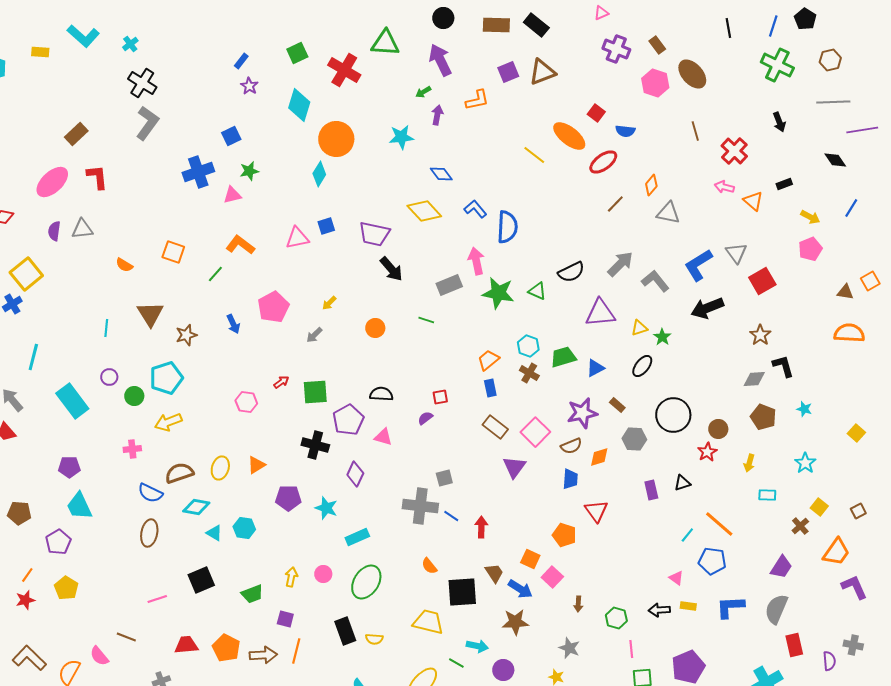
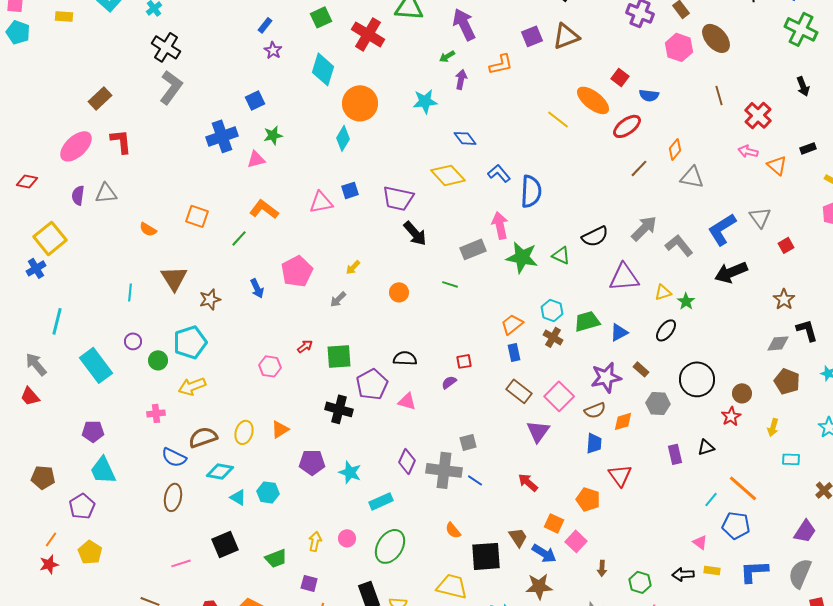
red square: (762, 281) -> (786, 245), size x0.6
purple diamond: (355, 474) -> (407, 461), moved
red arrow: (481, 527) -> (528, 482), moved, turned -50

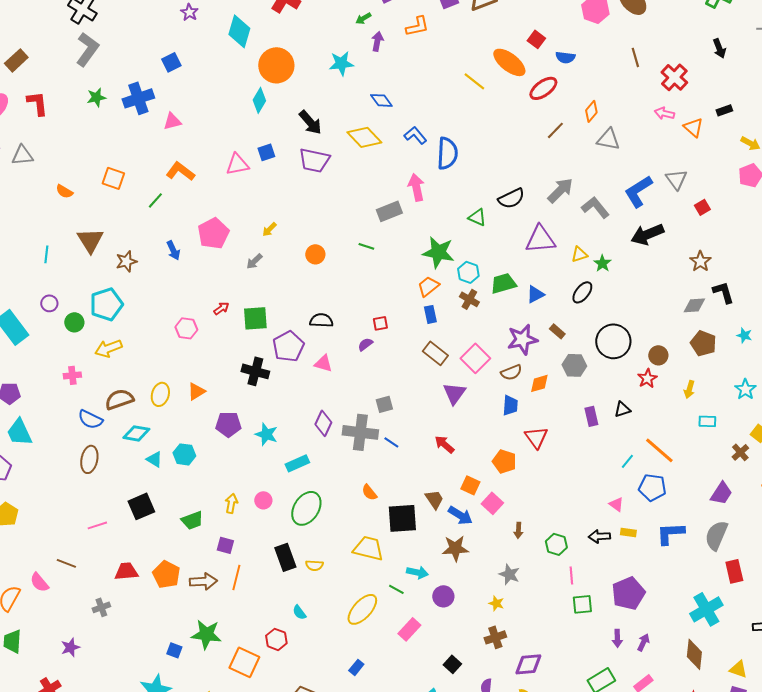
green star: (273, 135) -> (96, 97), moved
black arrow: (415, 233) -> (310, 122), moved
green star: (522, 257) -> (438, 252), moved

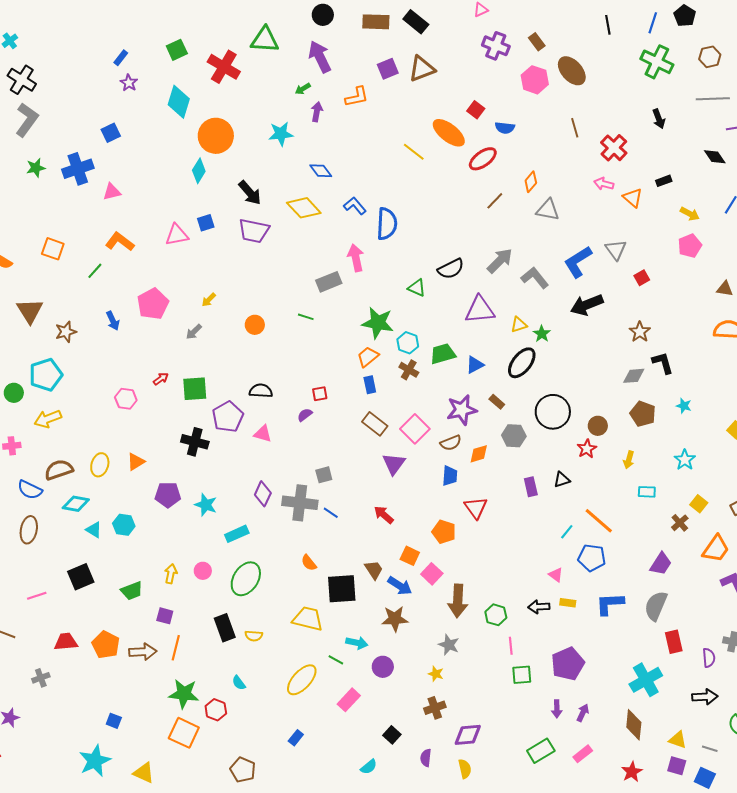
black ellipse: (582, 292) -> (522, 363), size x1.4
brown arrow: (518, 530) -> (458, 601), size x2.0
green star: (206, 634) -> (184, 694), moved

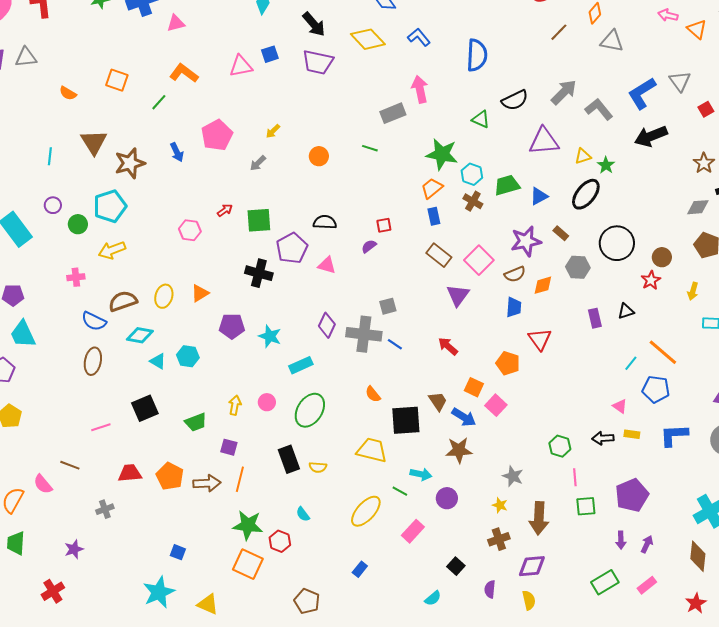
blue semicircle: (387, 224) -> (477, 55), moved
brown star: (66, 332) -> (130, 163), size x1.4
brown arrow: (458, 601) -> (539, 518), moved

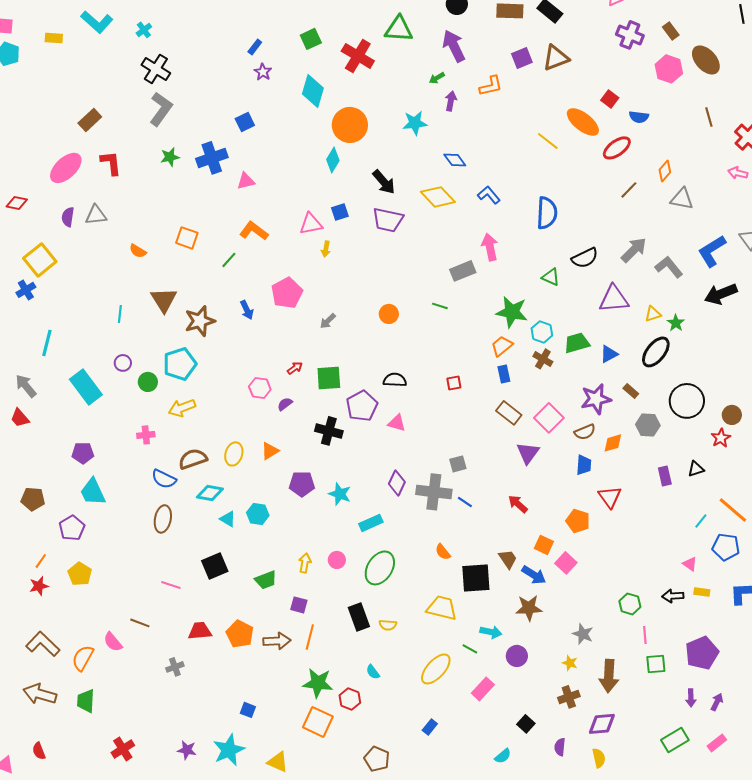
yellow arrow: (273, 131) -> (326, 249), moved, turned -35
purple semicircle: (369, 246) -> (285, 404), moved
pink line: (101, 427) -> (171, 585), turned 36
purple star: (74, 549) -> (187, 750), moved, turned 30

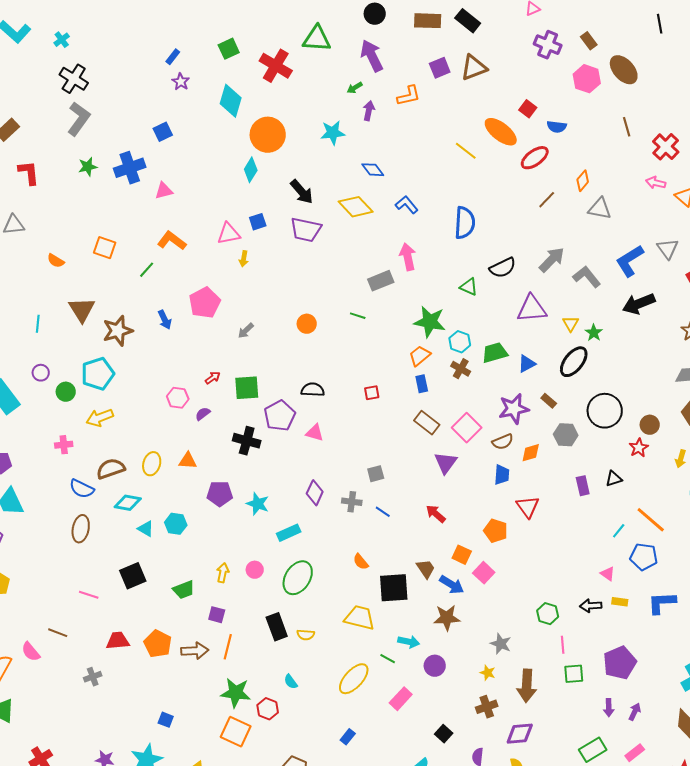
yellow triangle: (653, 314) -> (571, 324), turned -42
orange triangle: (270, 451) -> (188, 461), turned 36
gray cross: (434, 492) -> (352, 502), size x0.6

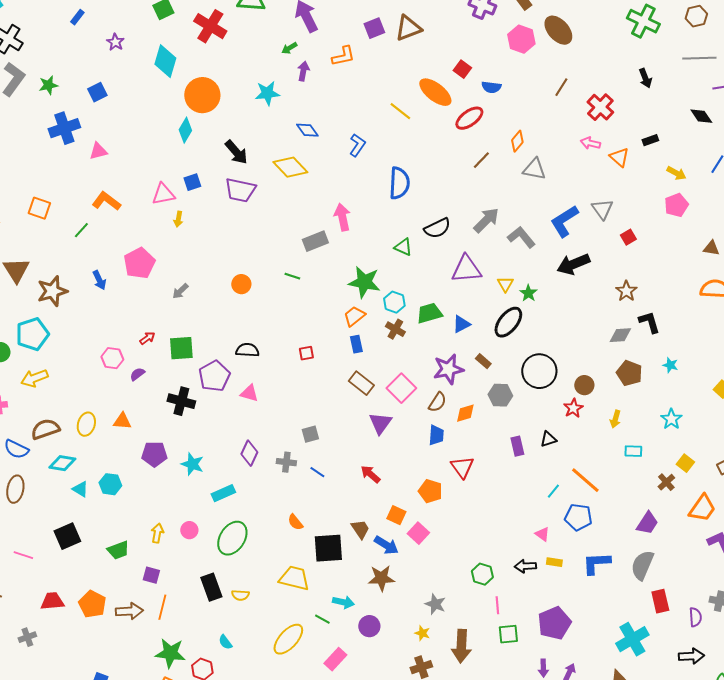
blue rectangle: (173, 57) -> (77, 17), moved
brown line: (627, 127) -> (561, 87), turned 48
green star: (88, 167) -> (48, 85), moved
blue L-shape: (407, 205) -> (357, 145), moved, turned 75
brown semicircle: (503, 442) -> (437, 402), turned -35

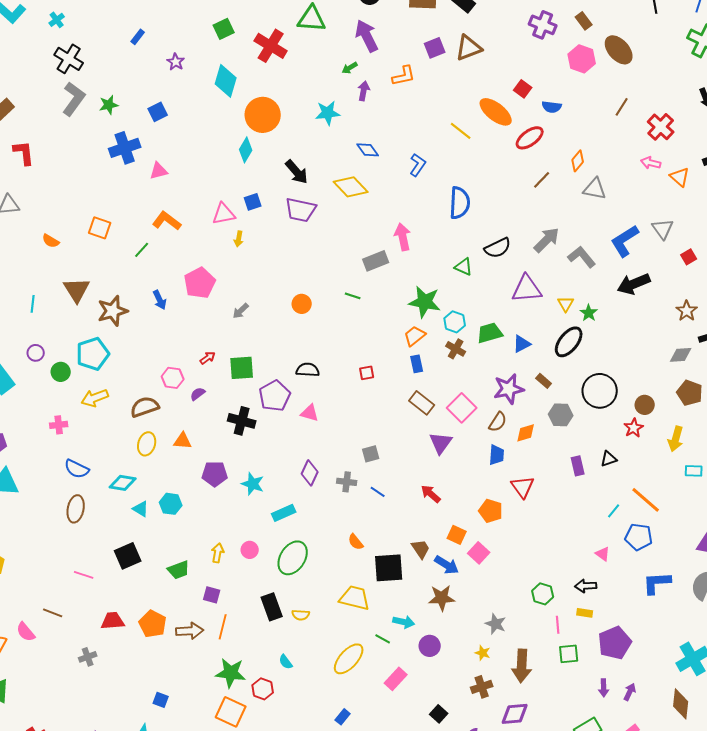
yellow arrow: (615, 419) -> (676, 439), size x1.4
brown semicircle: (45, 429) -> (145, 407), moved
yellow rectangle: (554, 562) -> (585, 613), moved

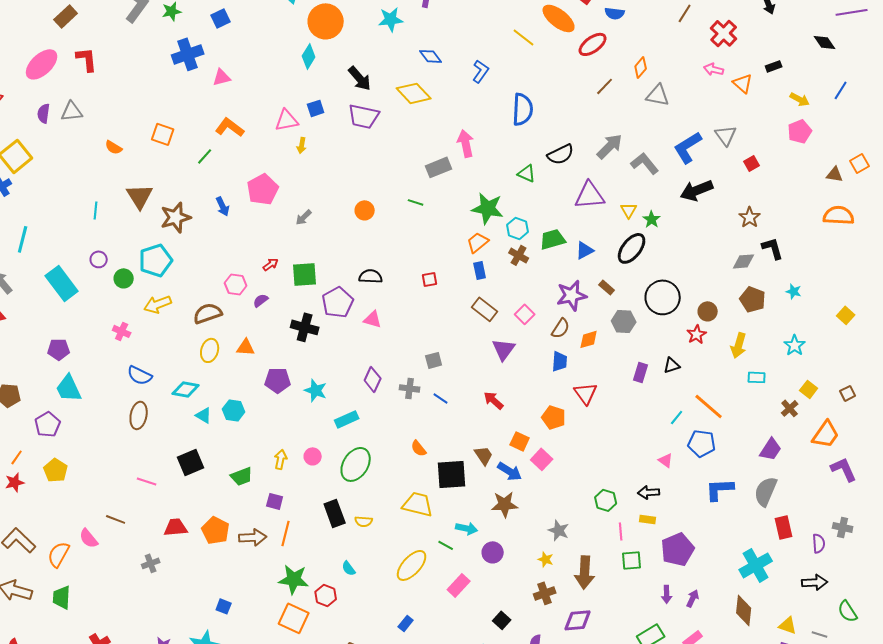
pink square: (462, 408) -> (525, 314), size x0.7
pink cross: (59, 425) -> (122, 331), turned 30
purple rectangle: (578, 466) -> (641, 372), turned 30

